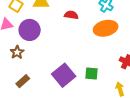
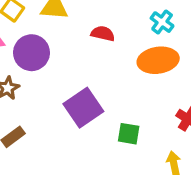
purple square: (64, 75) -> (83, 108), moved

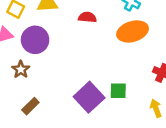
purple square: (83, 108) -> (89, 97), moved

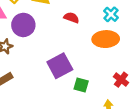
purple square: (89, 97) -> (60, 66), moved

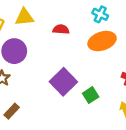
green square: (81, 85) -> (91, 95), turned -32

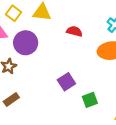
purple square: (63, 82) -> (66, 82), size x0.7

